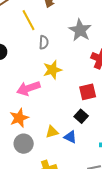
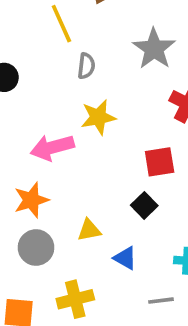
blue triangle: (70, 137) -> (125, 258), moved

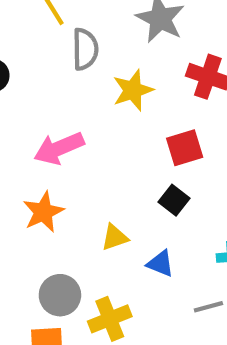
gray semicircle: (86, 66) -> (85, 49), size x1.4
yellow star: (98, 117) -> (133, 90), moved
gray circle: (36, 248) -> (60, 295), moved

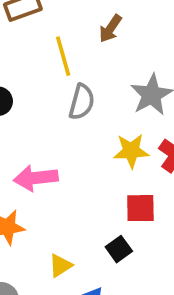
yellow star: (133, 90) -> (131, 151), moved
yellow triangle: (115, 237) -> (60, 266), turned -30

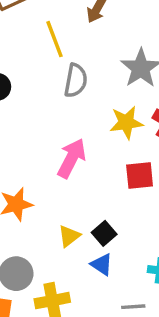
pink arrow: (36, 178) -> (72, 158), moved, turned 129
black square: (119, 249) -> (104, 233), moved

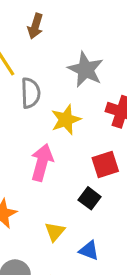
yellow star: (126, 122) -> (66, 120), moved
black square: (104, 233) -> (90, 198), moved

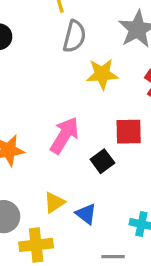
pink arrow: (42, 162) -> (64, 135), moved
yellow triangle: (55, 232) -> (54, 202), moved

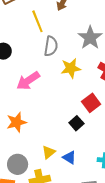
red square: (129, 132) -> (91, 103), turned -30
pink arrow: (64, 135) -> (28, 81), moved, turned -150

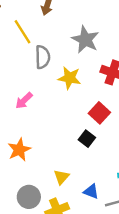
yellow star: (71, 68) -> (70, 78), turned 30
pink arrow: (28, 81) -> (24, 101), size x0.7
blue triangle: (69, 157) -> (91, 191), moved

